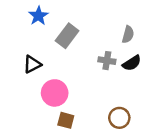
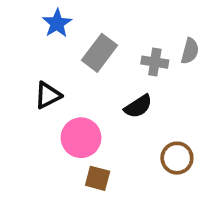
gray cross: (107, 61) -> (155, 62), moved
black semicircle: (132, 63) -> (138, 106), moved
brown circle: (119, 118) -> (177, 158), moved

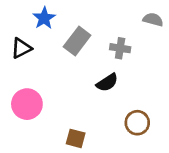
gray semicircle: (190, 51) -> (153, 20), moved, turned -90
black triangle: (48, 95) -> (21, 48), moved
pink circle: (81, 138) -> (27, 104), moved

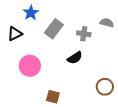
gray semicircle: (153, 20) -> (107, 23), moved
pink circle: (27, 104) -> (30, 66), moved
brown circle: (137, 123) -> (105, 87), moved

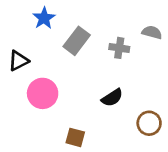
black triangle: (15, 34) -> (18, 61), moved
black semicircle: (75, 58) -> (112, 98), moved

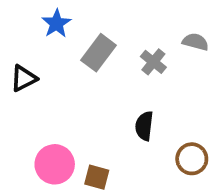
gray cross: (119, 48) -> (153, 62), turned 30
pink circle: (43, 93) -> (55, 164), moved
black semicircle: (112, 98) -> (144, 126), turned 130

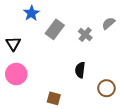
gray semicircle: (195, 42) -> (108, 23), turned -56
black triangle: (24, 78) -> (13, 44), turned -35
pink circle: (55, 164) -> (16, 74), moved

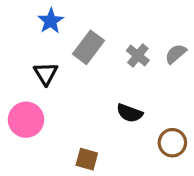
gray semicircle: (108, 23) -> (176, 54), moved
black triangle: (13, 44) -> (46, 74), moved
black semicircle: (80, 70) -> (130, 113), turned -77

